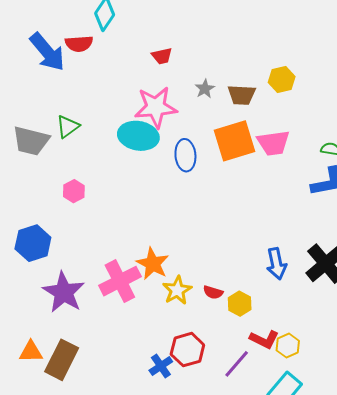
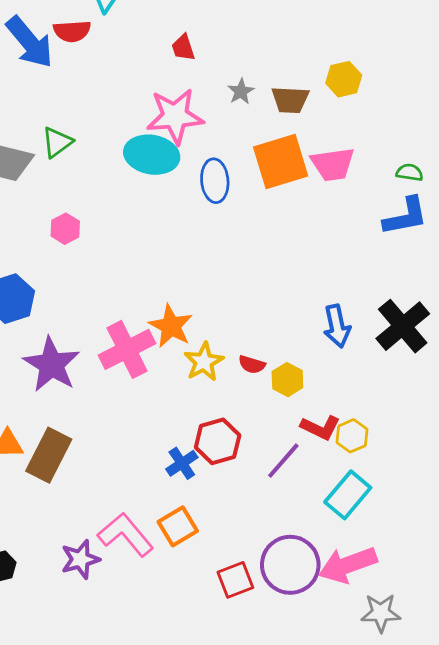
red trapezoid: (162, 56) -> (183, 48), turned 85

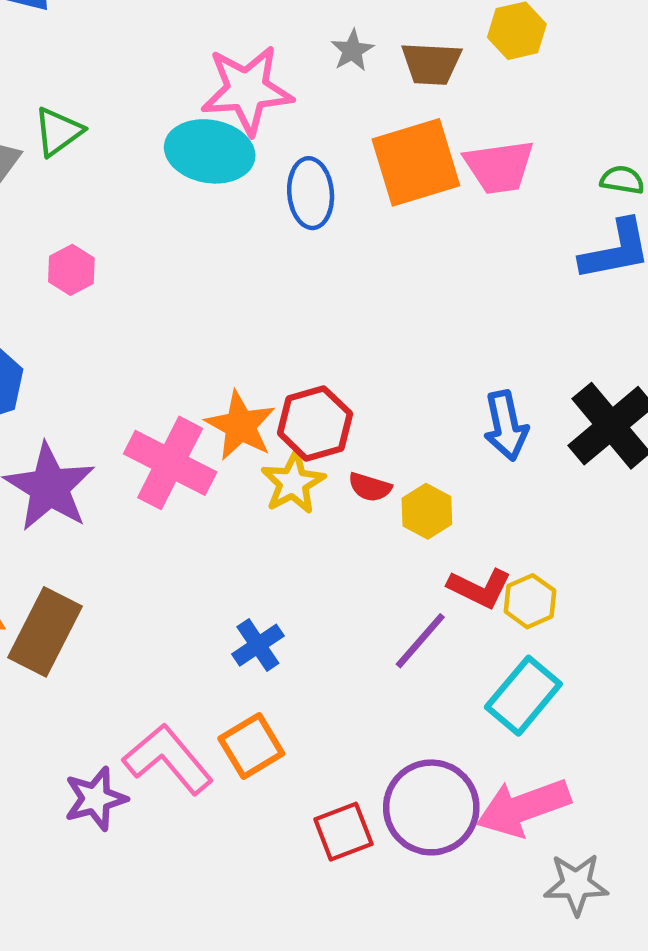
pink cross: (127, 349) -> (170, 463), turned -36
red hexagon: (218, 441) -> (315, 423), moved

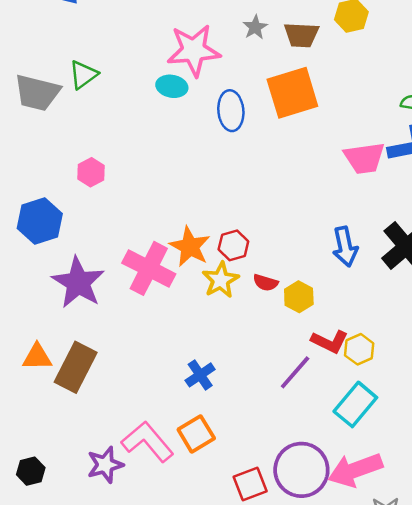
cyan ellipse: (210, 151) -> (172, 86), size x0.6
pink trapezoid: (499, 167) -> (364, 158), moved
pink hexagon: (71, 270) -> (91, 172), moved
red hexagon: (315, 423) -> (233, 245), size x0.7

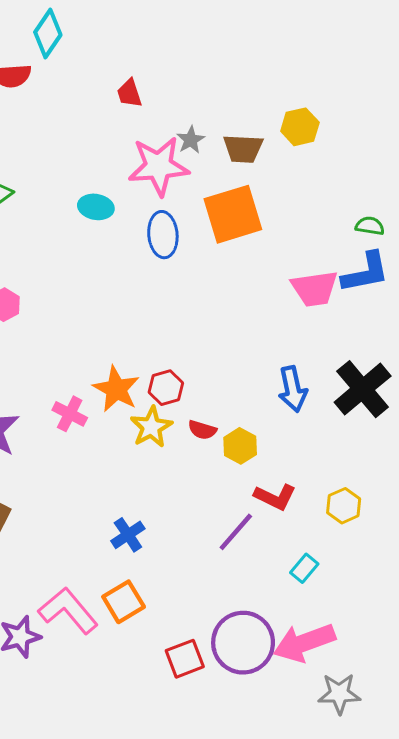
pink star: (194, 50) -> (159, 166), moved
pink cross: (149, 268) -> (70, 414), size x0.6
yellow hexagon: (359, 349) -> (344, 506), moved
cyan rectangle: (355, 404) -> (304, 568), size x0.6

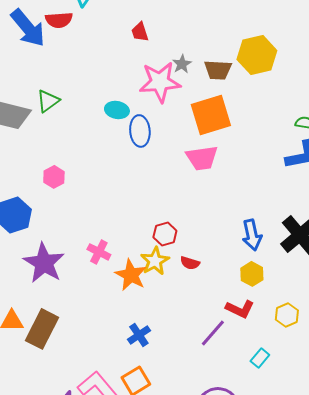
yellow hexagon: (300, 127) -> (257, 55), size x1.5
blue ellipse: (163, 235) -> (140, 131), moved
pink trapezoid: (314, 289) -> (202, 158), moved
orange star: (116, 389) -> (131, 275), moved
yellow hexagon: (240, 446) -> (252, 274), moved

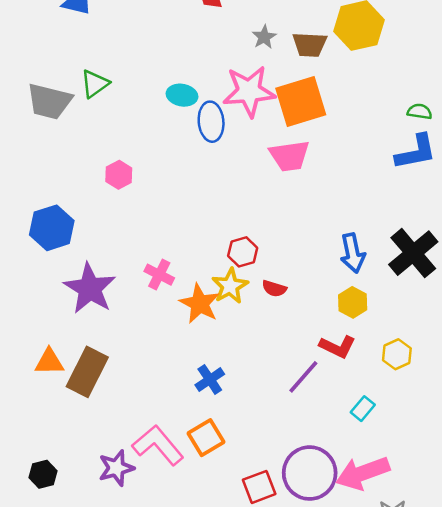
pink star: (160, 82) -> (249, 91), moved
pink hexagon: (54, 177) -> (119, 175), moved

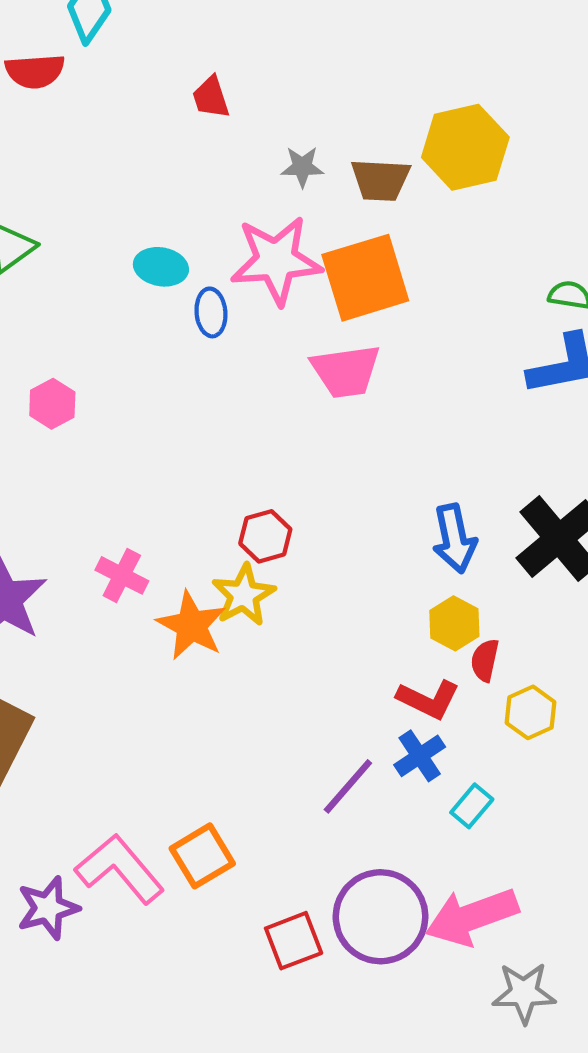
gray star: (264, 37) -> (302, 167), turned 30
blue ellipse: (211, 122) -> (211, 312), size x0.7
red semicircle: (274, 288) -> (485, 660), moved, turned 85
purple line: (303, 377) -> (348, 786), moved
blue cross: (210, 379) -> (420, 756), moved

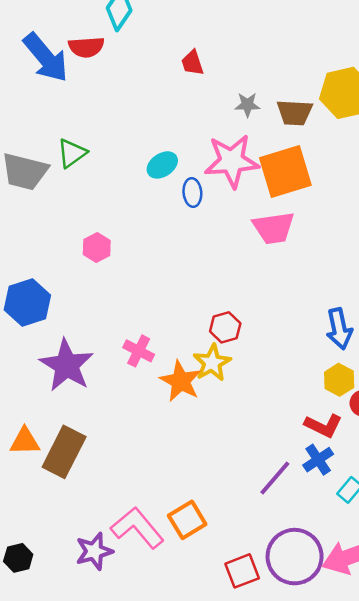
cyan ellipse: (161, 267) -> (162, 165), turned -44

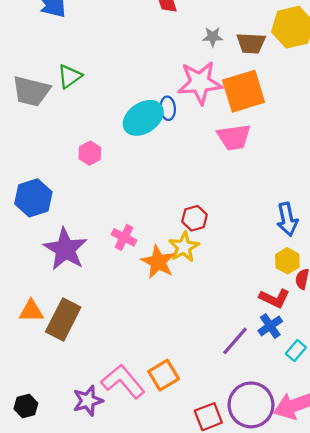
cyan ellipse: (162, 165) -> (143, 118), moved, size x1.6

